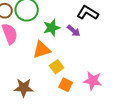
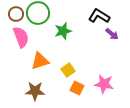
purple arrow: (74, 31) -> (112, 34), moved
orange triangle: (42, 50) -> (40, 61), moved

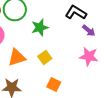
yellow square: (68, 70) -> (45, 57), moved
pink star: (104, 84) -> (89, 56), moved

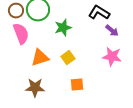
orange square: (54, 84) -> (77, 85), turned -32

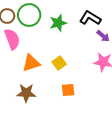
green star: (63, 28) -> (58, 23), moved

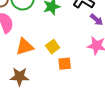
orange square: (68, 90) -> (65, 64), moved

